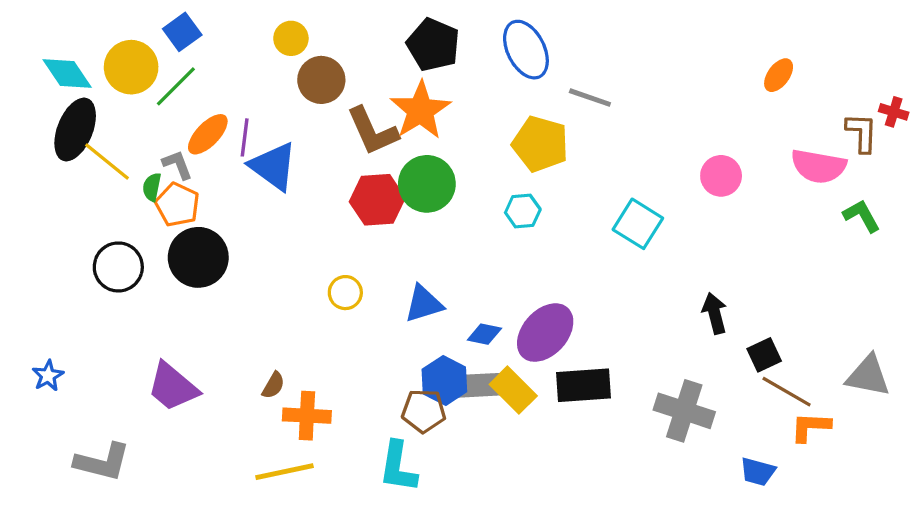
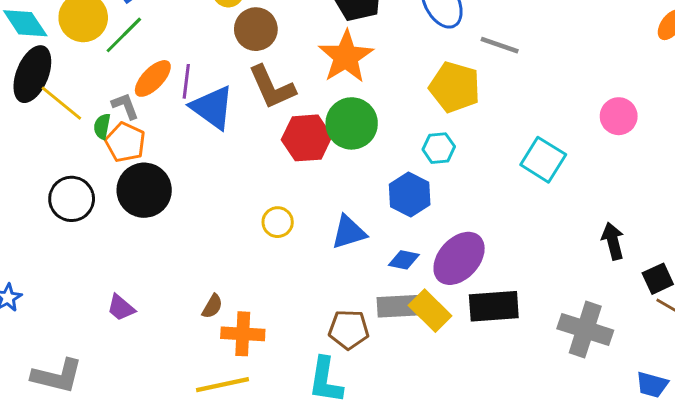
brown L-shape: (372, 131) -> (272, 87), moved
blue hexagon: (444, 380) -> (410, 195), moved
purple trapezoid: (173, 387) -> (121, 308), size x0.6

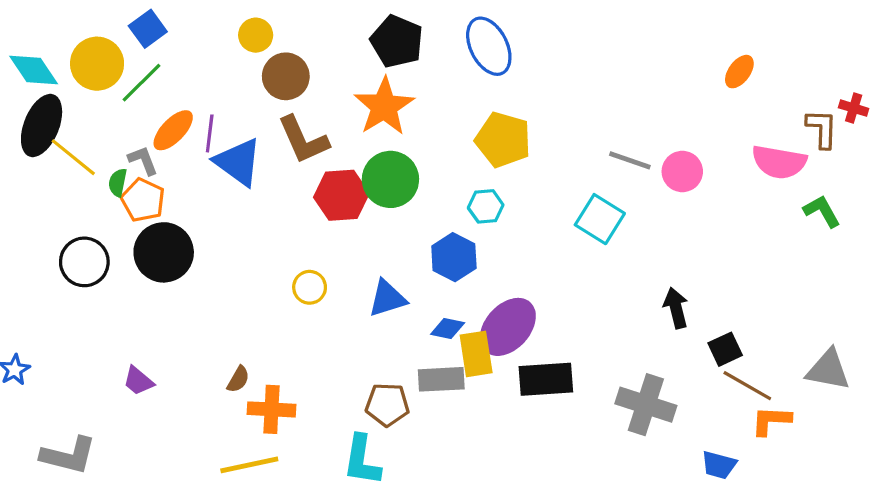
gray line: (500, 45) -> (630, 160), moved
yellow rectangle: (430, 311) -> (476, 354), moved, turned 36

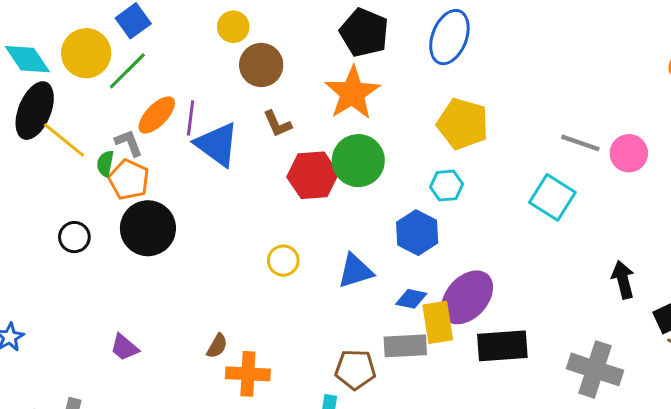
blue ellipse: (489, 46) -> (449, 37), turned 48
brown L-shape: (303, 140) -> (277, 124), size x0.6
black circle: (84, 262) -> (74, 237), size x0.7

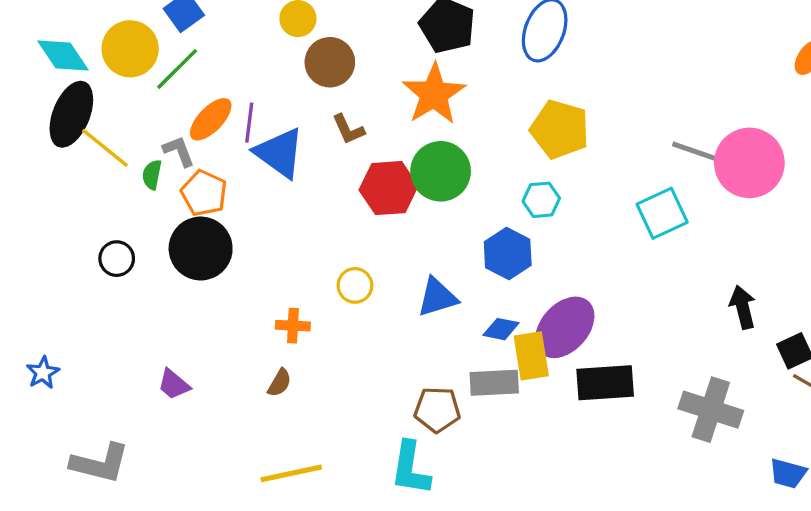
pink circle: (629, 153) -> (749, 163), size x1.6
orange pentagon: (129, 180) -> (204, 193), moved
cyan square: (552, 197) -> (662, 213), turned 33
orange cross: (248, 374) -> (293, 326), moved, size x0.7

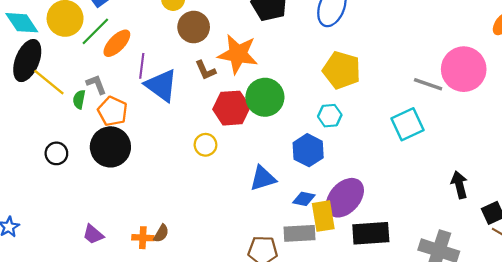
orange star: (434, 94) -> (238, 54), moved, turned -30
orange ellipse: (211, 119) -> (117, 43), moved
pink circle: (749, 163) -> (464, 69), moved
yellow circle: (355, 285) -> (205, 145), moved
orange cross: (293, 326) -> (143, 238), moved

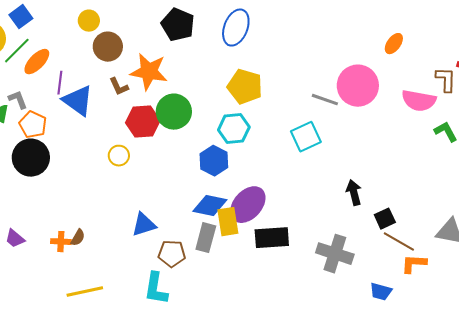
cyan hexagon: (330, 116) -> (234, 129), size x1.4
blue triangle: (263, 178) -> (144, 225), moved
blue diamond: (304, 199) -> (210, 206), size x1.6
gray rectangle: (299, 233) -> (206, 238), turned -72

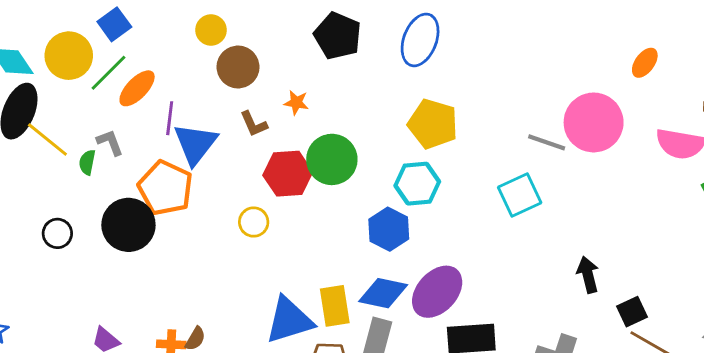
orange star: (149, 72) -> (296, 103), size x0.5
blue triangle: (78, 101) -> (195, 144), turned 32
orange pentagon: (33, 125) -> (165, 188), moved, size x1.4
yellow rectangle: (228, 222) -> (335, 306), moved
blue triangle: (144, 225) -> (289, 320), size x1.4

